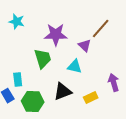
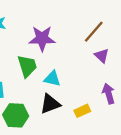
purple triangle: (85, 46) -> (102, 56), moved
cyan triangle: (75, 67) -> (52, 79), moved

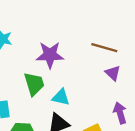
brown line: (94, 32) -> (104, 48), turned 65

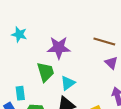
cyan triangle: (61, 97) -> (68, 83), turned -49

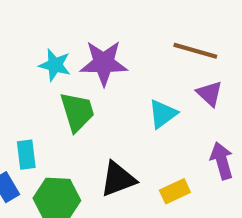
cyan star: (19, 34) -> (55, 65), moved
cyan triangle: (68, 83) -> (163, 114), moved

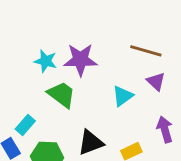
green trapezoid: (77, 112) -> (62, 95), turned -36
cyan rectangle: (26, 155) -> (25, 125), turned 48

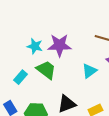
cyan rectangle: (25, 125) -> (20, 77), moved

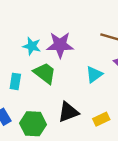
cyan rectangle: (20, 77) -> (15, 81), turned -32

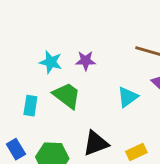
purple star: (60, 45) -> (86, 61), size x0.6

